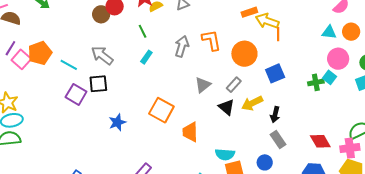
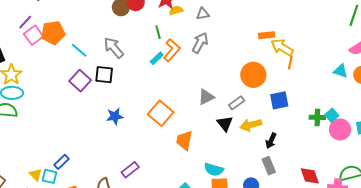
orange L-shape: (211, 40) -> (172, 50), moved, turned 40
gray arrow: (182, 46) -> (200, 43), moved
pink circle: (338, 59) -> (340, 129), moved

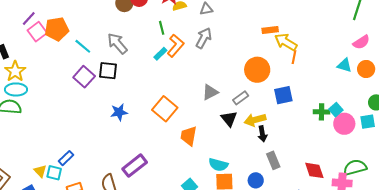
black arrow: (271, 141) -> (262, 134), moved, turned -35
purple rectangle: (130, 170) -> (135, 166), size x1.4

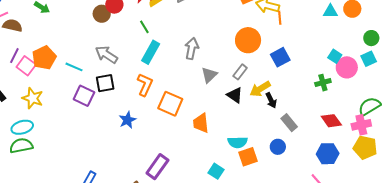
gray arrow: (204, 38) -> (192, 49), moved
orange L-shape: (176, 46) -> (145, 85), moved
cyan rectangle: (160, 54) -> (151, 52), size x1.6
yellow star: (15, 71) -> (33, 98), moved
green cross: (322, 112) -> (323, 83), moved

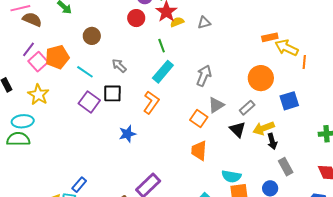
brown circle: (102, 14) -> (92, 36), moved
orange line: (280, 18) -> (304, 62), moved
gray arrow: (106, 55) -> (119, 66), size x0.7
orange square: (170, 104) -> (199, 119), moved, size x0.7

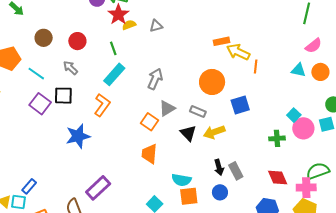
red circle: (136, 18) -> (77, 41), moved
gray rectangle: (247, 108) -> (198, 112), turned 63
blue star: (127, 134) -> (78, 136), size x1.4
black arrow: (272, 141) -> (219, 167), moved

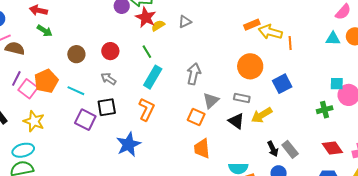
cyan square: (294, 115) -> (337, 84), turned -32

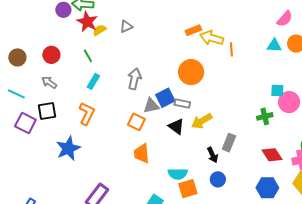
cyan rectangle: (153, 77) -> (93, 81), size x0.7
blue square: (282, 84) -> (165, 98), moved
gray triangle: (211, 101) -> (151, 106), turned 30
gray rectangle: (290, 149) -> (229, 143), moved, turned 60

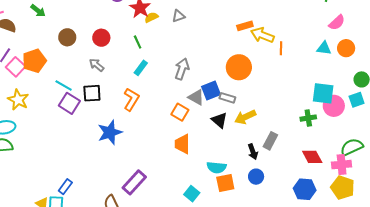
cyan square: (277, 91) -> (323, 93), size x1.6
cyan line: (16, 94) -> (64, 86), moved
gray triangle: (151, 106) -> (196, 97), turned 36

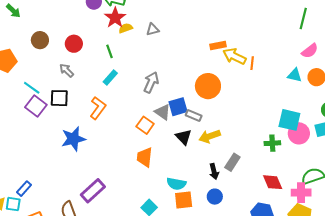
orange line: (281, 48) -> (252, 63), moved

